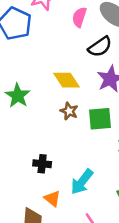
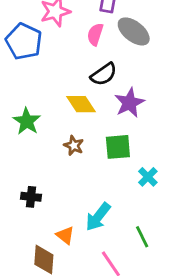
black semicircle: (100, 47) -> (104, 74), moved
brown star: (69, 111) -> (74, 146), moved
black cross: (42, 164) -> (31, 197), moved

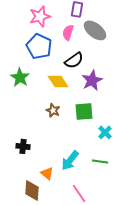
blue pentagon: (24, 41) -> (39, 46), moved
green star: (27, 121) -> (20, 77), moved
green line: (142, 237) -> (100, 161), moved, turned -56

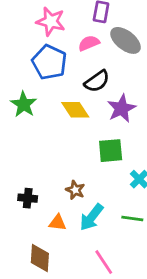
pink star: (40, 16) -> (51, 21), turned 30
pink semicircle: (68, 32) -> (89, 43), turned 49
brown star: (53, 110) -> (75, 190), moved
orange triangle: (47, 173) -> (58, 223), moved, turned -32

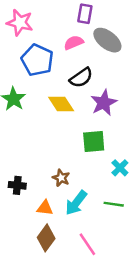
pink star: (51, 21) -> (20, 23), moved
brown diamond: (40, 258) -> (46, 238), moved, turned 32

